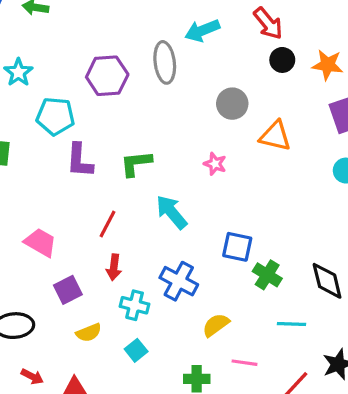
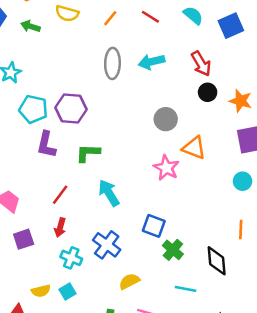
gray ellipse: (165, 62) -> (112, 63), moved
purple hexagon: (107, 76) -> (71, 109), moved
pink star: (215, 164) -> (166, 168), moved, size x1.5
yellow semicircle: (89, 333) -> (41, 291), moved

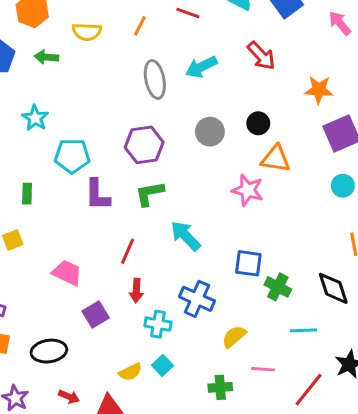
black circle: (208, 92) -> (258, 123), moved
purple hexagon: (71, 109) -> (144, 145), moved
gray circle: (166, 119) -> (210, 132), moved

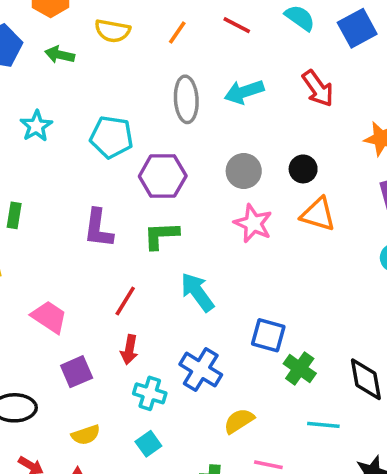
cyan pentagon: (72, 156) -> (111, 137), moved
pink star: (248, 190) -> (253, 223), moved
yellow semicircle: (130, 372) -> (86, 435), moved

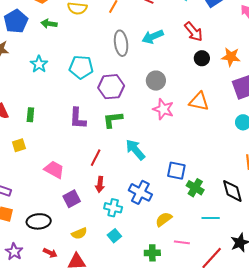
black circle: (303, 169) -> (202, 58), moved

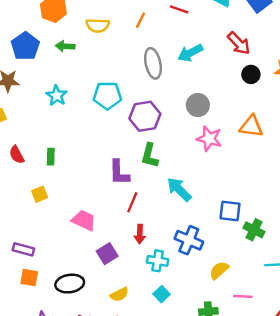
purple L-shape: (78, 118) -> (119, 173), moved
green L-shape: (113, 120) -> (150, 156), turned -65

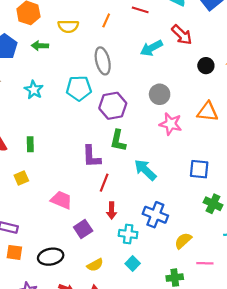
red arrow: (239, 43) -> (182, 35), moved
gray ellipse: (153, 63) -> (103, 61), moved
blue square: (230, 211) -> (199, 169), moved

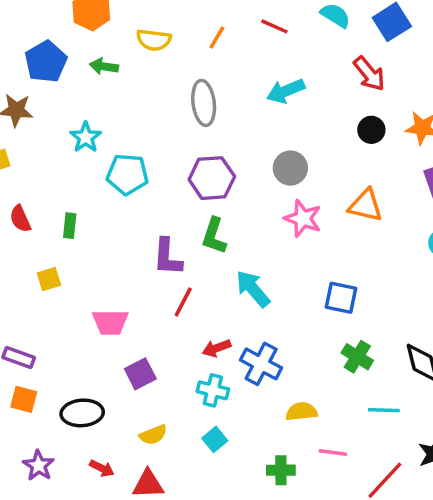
red arrow: (182, 35) -> (369, 74), moved
cyan pentagon: (79, 88) -> (127, 174), moved
pink trapezoid: (61, 200) -> (110, 322), turned 150
red arrow: (112, 211) -> (217, 348), moved, turned 63
yellow semicircle: (183, 241) -> (301, 412), turned 30

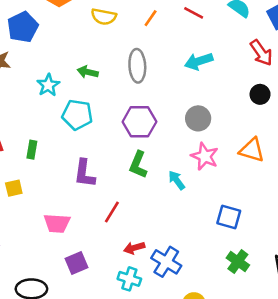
green arrow: (104, 66) -> (88, 72), moved
purple L-shape: (167, 257) -> (84, 173), moved
cyan arrow: (253, 289) -> (177, 180), moved, size x0.7

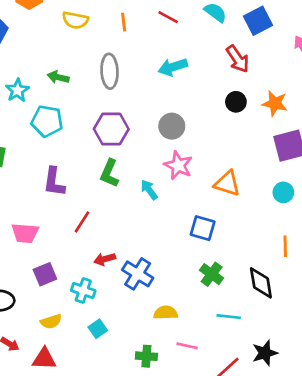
orange line: (151, 18) -> (124, 22), turned -42
orange triangle: (252, 150) -> (227, 183), moved
cyan cross: (129, 279) -> (83, 291), moved

